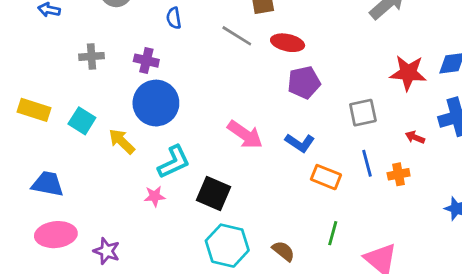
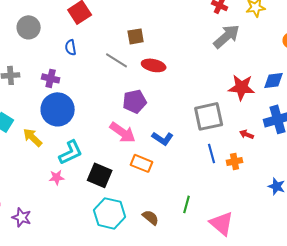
purple pentagon: (304, 82) -> (135, 101), moved
gray square: (363, 113) -> (209, 116), size x1.4
orange rectangle: (326, 177) -> (142, 163), moved

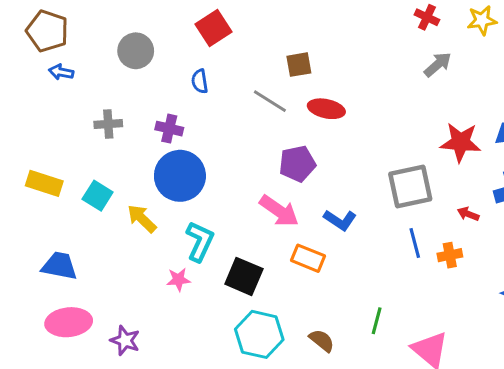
gray arrow: (227, 36) -> (438, 65), size x0.7
cyan L-shape: (71, 152) -> (200, 241), turned -40

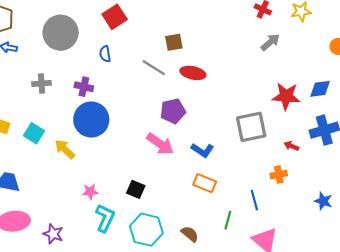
gray circle: (136, 51) -> (61, 33), size x1.4
cyan L-shape: (200, 241) -> (105, 218), moved
blue line: (415, 243) -> (254, 200), moved
orange rectangle: (308, 258) -> (205, 183), moved
black square: (244, 276) -> (136, 189), size x0.7

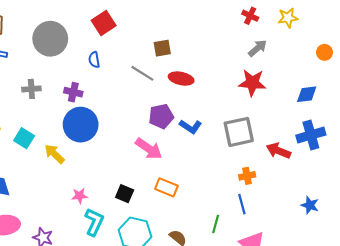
red star: (286, 96) -> (252, 83), moved
red arrow: (291, 146) -> (278, 151), size x1.6
blue L-shape: (202, 150) -> (191, 127), moved
orange cross: (279, 175) -> (247, 176), moved
orange rectangle: (205, 183) -> (166, 187), moved

